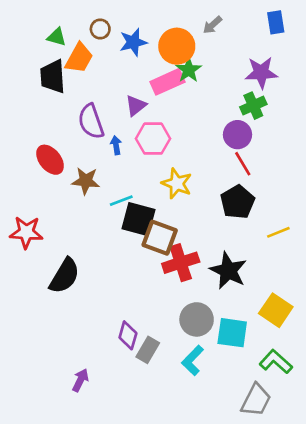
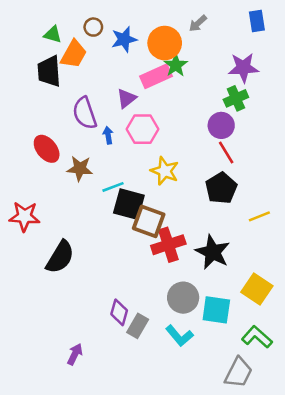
cyan L-shape: (193, 360) -> (179, 336), turned -84

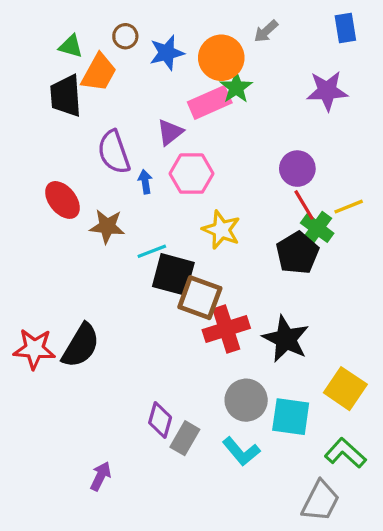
green cross: (236, 98) -> (317, 228), moved, turned -30
red star: (24, 216) -> (34, 349), moved
yellow line: (259, 216) -> (349, 207), moved

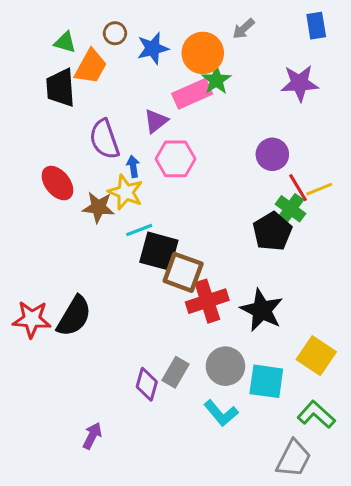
red line: (304, 205) -> (298, 188), moved
yellow star: (221, 230) -> (126, 192), moved
gray rectangle: (185, 438) -> (176, 372), moved

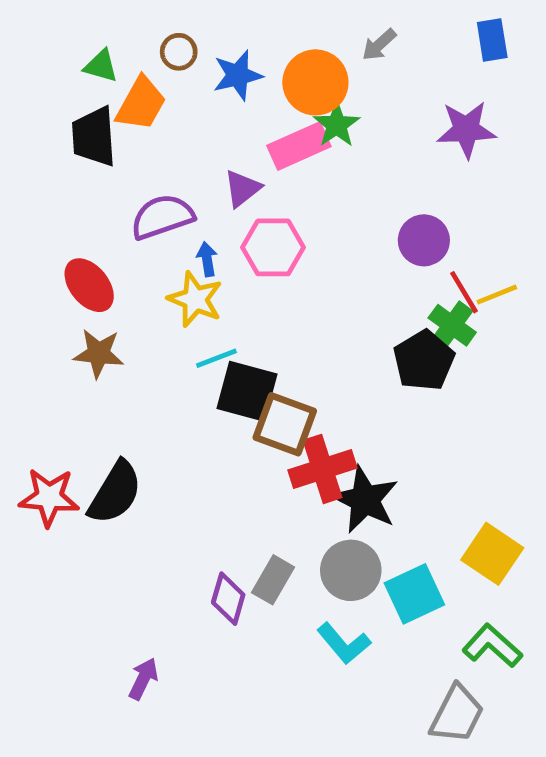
purple semicircle: (104, 139) -> (162, 217), turned 90
brown star: (98, 207) -> (99, 353), moved
black star: (262, 310) -> (365, 500), moved
cyan square: (266, 381) -> (414, 594), turned -33

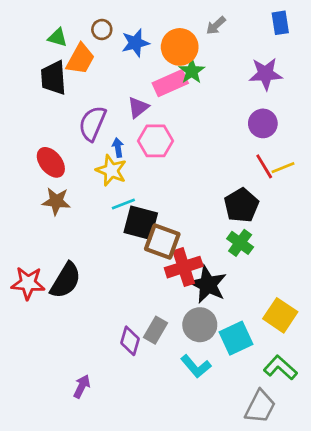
purple semicircle: (162, 217) -> (92, 123), turned -48
purple circle: (424, 240) -> (263, 123), moved
green cross: (452, 325) -> (240, 243), moved

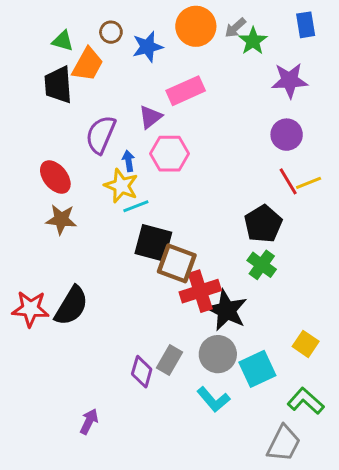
orange circle: (180, 47) -> (196, 26), moved
green star: (192, 71) -> (253, 41), moved
cyan line: (123, 204) -> (136, 206), moved
yellow square: (280, 315) -> (306, 344), size x0.7

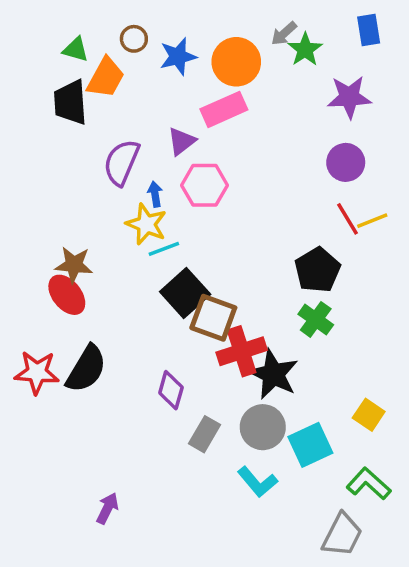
orange circle: (196, 26) -> (236, 62), moved
red ellipse: (55, 177) -> (67, 295), moved
black square: (153, 243) -> (185, 293), turned 33
purple diamond: (142, 372) -> (171, 390), moved

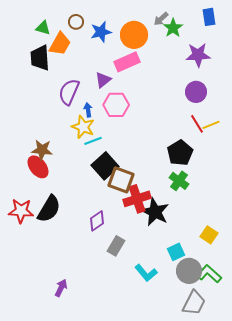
purple diamond: (171, 390) -> (97, 221), turned 40
gray circle: (263, 427) -> (189, 271), moved
cyan square: (310, 445) -> (176, 252), size x0.7

